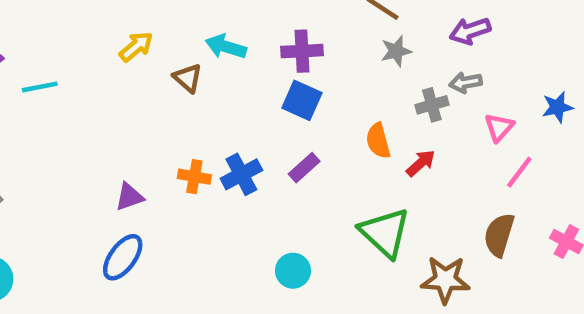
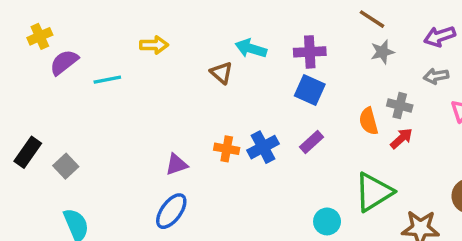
yellow arrow: (136, 47) -> (154, 45), moved, turned 40
gray cross: (432, 105) -> (400, 106), moved, turned 30
green triangle: (385, 233) -> (374, 192), turned 45
cyan circle: (293, 271) -> (327, 221), moved

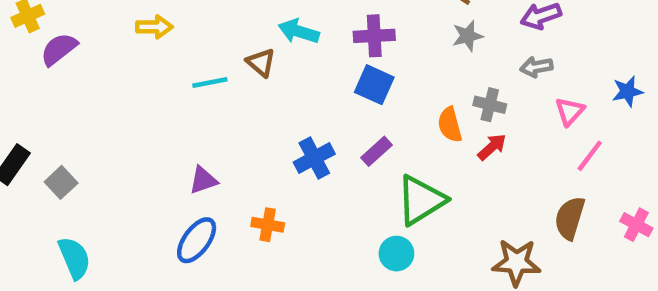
yellow arrow: (154, 45) -> (154, 27), moved
cyan line: (107, 80) -> (210, 83), moved
orange cross: (227, 149) -> (268, 225), moved
green triangle: (374, 192) -> (421, 200), moved

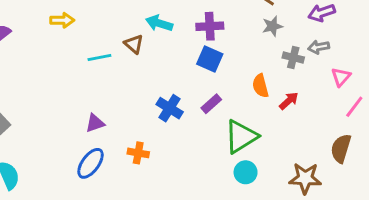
gray cross: (490, 105) -> (293, 58), moved
blue cross: (314, 158) -> (170, 108), turned -30
cyan circle: (396, 254) -> (246, 172), moved

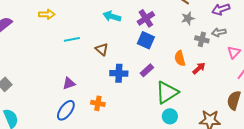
purple cross: (210, 26) -> (146, 18), turned -30
brown triangle: (134, 44) -> (102, 49), moved
blue cross: (170, 108) -> (119, 73), turned -30

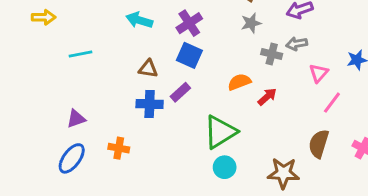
brown triangle: (102, 49) -> (148, 69), moved, turned -32
orange semicircle: (180, 58) -> (239, 82), turned 84
purple rectangle: (147, 70) -> (180, 92), moved

